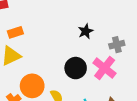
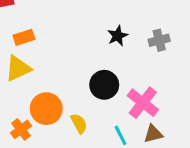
gray cross: (117, 45) -> (159, 40), moved
pink cross: (105, 68) -> (143, 103), moved

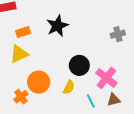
black star: (118, 36) -> (57, 26), moved, size x1.5
yellow semicircle: (79, 123) -> (69, 87), moved, turned 56

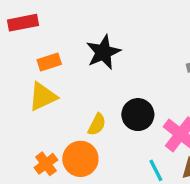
orange circle: (39, 82) -> (80, 159), moved
yellow semicircle: (69, 87) -> (97, 124), moved

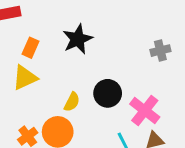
orange rectangle: (49, 62) -> (31, 48), turned -48

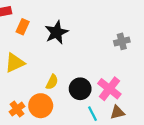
orange rectangle: (31, 48) -> (23, 27), moved
black circle: (108, 93) -> (80, 89), moved

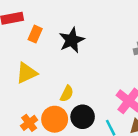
black circle: (80, 89) -> (83, 117), moved

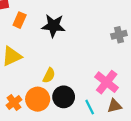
black star: (72, 40) -> (53, 26), turned 30

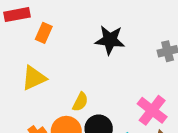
black star: (53, 26) -> (110, 40), moved

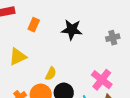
orange rectangle: (44, 33) -> (34, 25), moved

